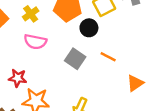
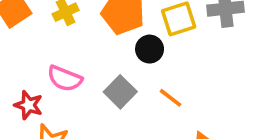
pink semicircle: (35, 42) -> (65, 79), moved

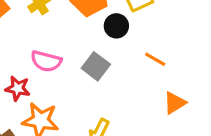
orange line: (170, 98) -> (155, 59), moved

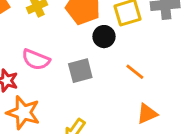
gray square: (96, 66) -> (80, 71), turned 30

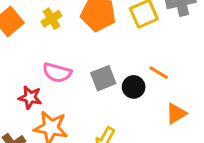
black circle: (104, 37) -> (134, 87), moved

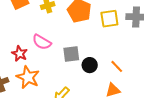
orange line: (159, 73) -> (117, 66), moved

